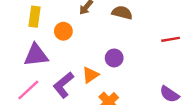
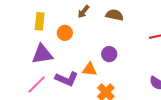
orange triangle: (90, 75) -> (89, 69), turned 42
purple L-shape: (63, 85) -> (67, 79), turned -115

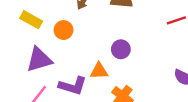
yellow rectangle: (40, 21) -> (31, 20), turned -60

